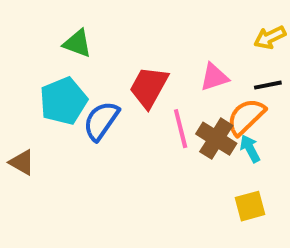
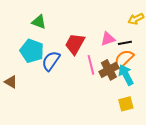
black line: (268, 85) -> (125, 43), moved
cyan pentagon: (63, 101) -> (32, 51), turned -30
brown cross: (216, 139) -> (109, 70), turned 30
cyan arrow: (250, 149) -> (126, 75), size x1.5

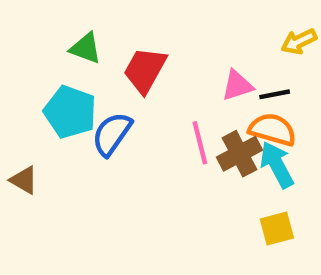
red trapezoid: (75, 44) -> (145, 70), moved
orange semicircle: (124, 59) -> (272, 130), turned 60

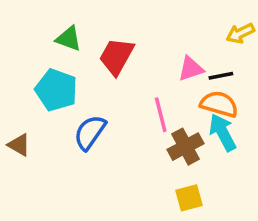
blue semicircle: (112, 134) -> (90, 132), moved
brown cross: (239, 154) -> (185, 147), moved
yellow square: (277, 229) -> (189, 198), moved

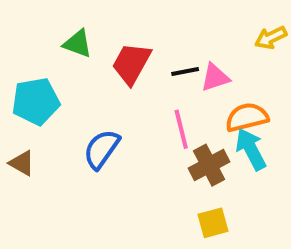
black line: (221, 76) -> (185, 71), moved
cyan pentagon: (56, 90) -> (36, 101), moved, turned -30
orange semicircle: (219, 104) -> (247, 117), turned -30

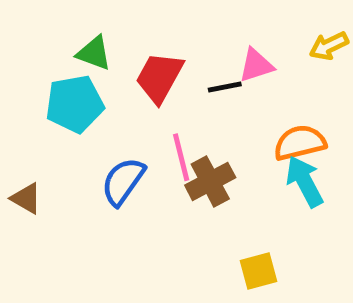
pink triangle: (215, 77) -> (256, 65), moved
cyan pentagon: (36, 101) -> (75, 104), moved
pink line: (181, 129) -> (181, 157), moved
brown cross: (209, 165) -> (210, 181), moved

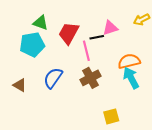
pink line: (181, 157) -> (86, 51), moved
brown triangle: (26, 198) -> (20, 85), moved

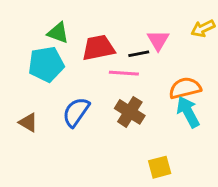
pink triangle: (110, 28) -> (158, 40), turned -42
red trapezoid: (69, 33) -> (98, 48), turned 50
pink line: (86, 51) -> (124, 73), turned -72
brown cross: (90, 78) -> (130, 112), turned -30

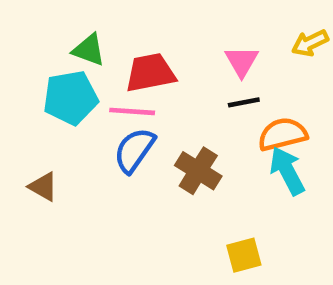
black line: (139, 54) -> (244, 102), moved
pink line: (124, 73) -> (132, 111), moved
blue semicircle: (76, 112) -> (134, 150), moved

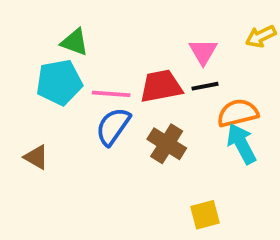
red trapezoid: (150, 73) -> (161, 86), moved

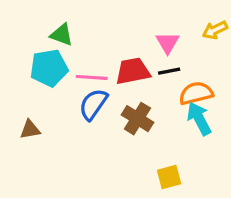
brown triangle: (36, 157) -> (30, 130), turned -40

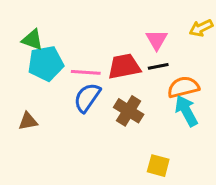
green triangle: (62, 35) -> (32, 40), moved
yellow square: (169, 177) -> (158, 166), turned 30

